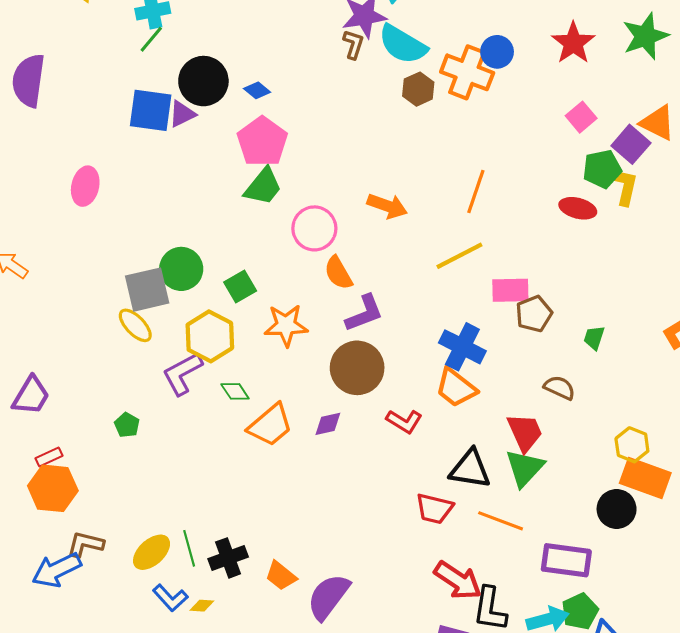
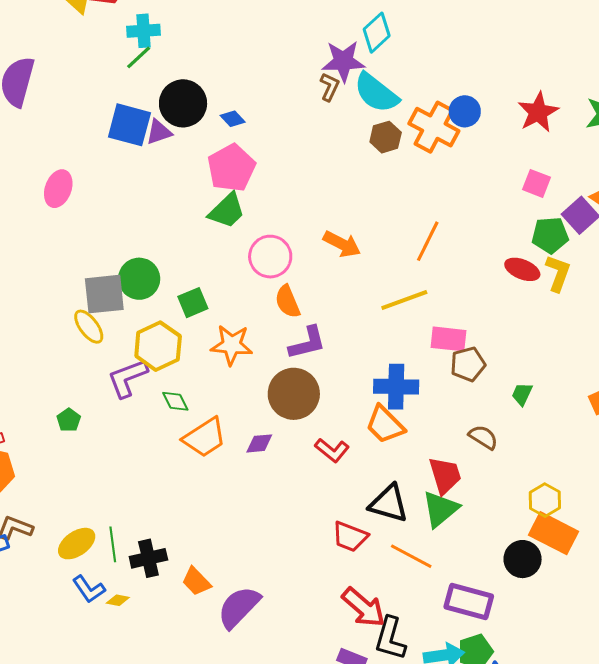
pink square: (581, 117) -> (537, 183), turned -36
yellow L-shape: (624, 186) -> (558, 273), moved
blue cross: (462, 347) -> (396, 387), turned -33

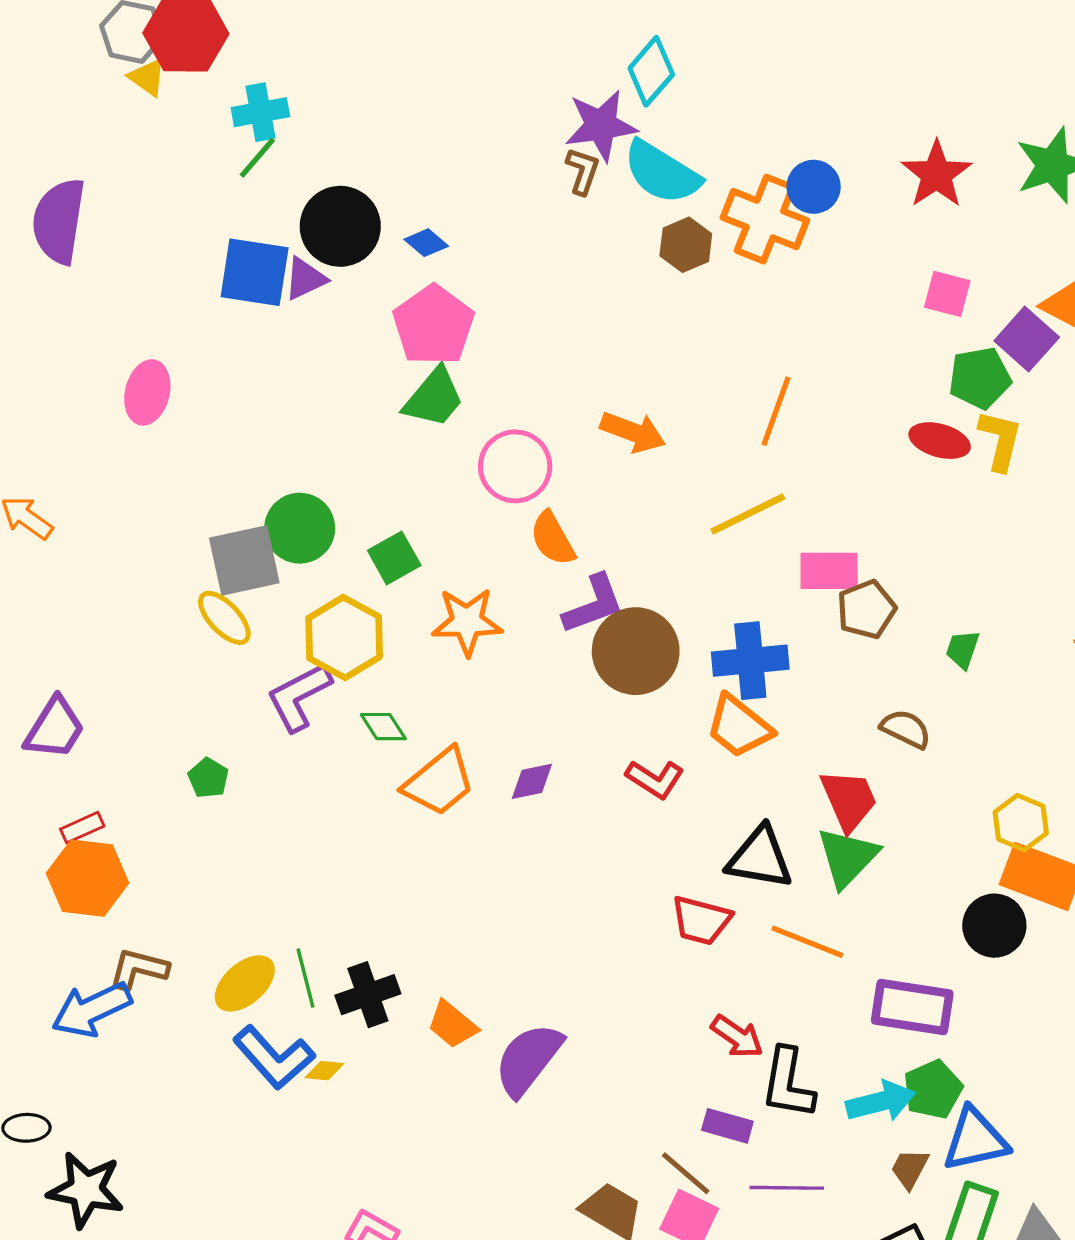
brown circle: (294, 394) -> (636, 651), moved
blue L-shape: (89, 589) -> (274, 1057), size x1.4
red arrow: (363, 607) -> (737, 1036), size x0.7

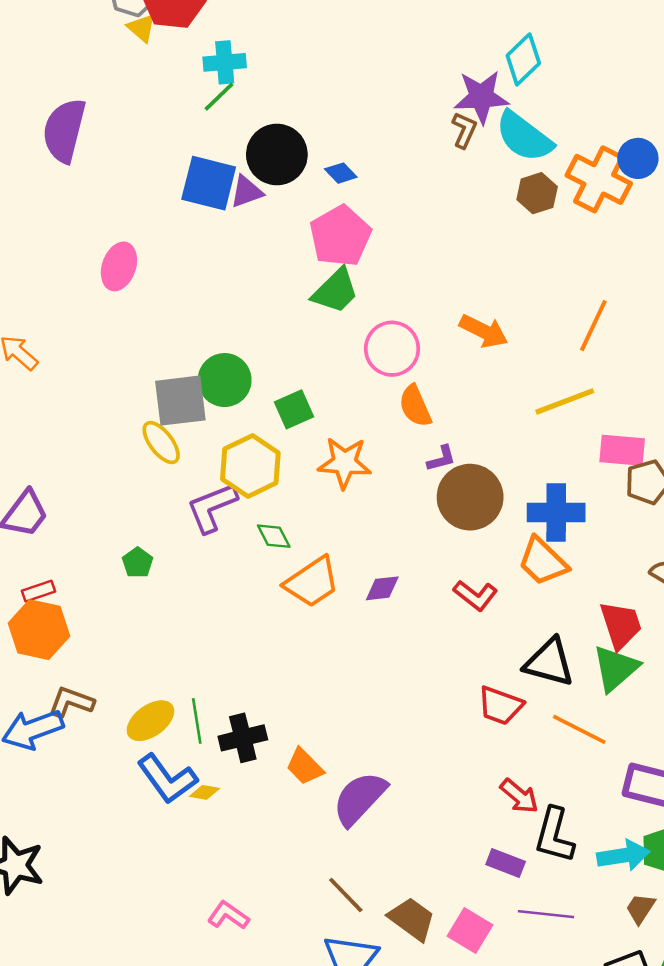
purple L-shape: (593, 604) -> (441, 459), size x0.6
brown line: (686, 1173) -> (346, 895), moved

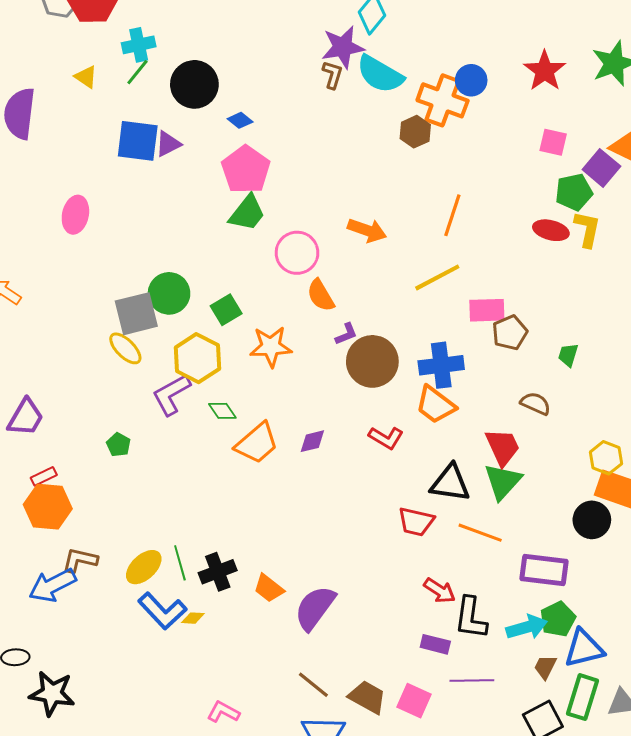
yellow triangle: (142, 28) -> (86, 77), moved
black circle: (277, 154) -> (194, 84), moved
brown hexagon: (537, 193) -> (415, 132), moved

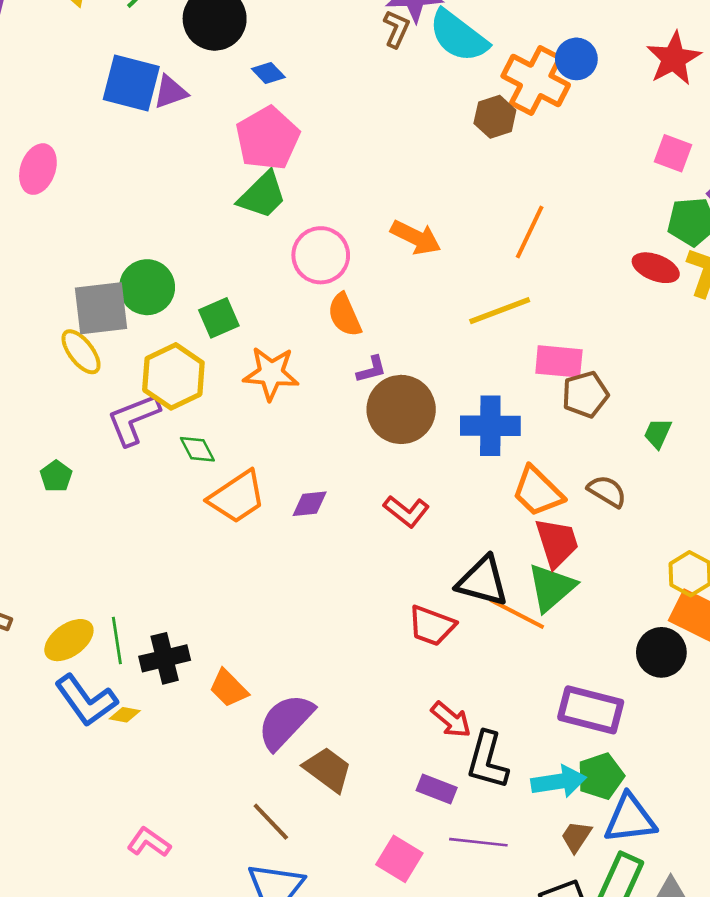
orange trapezoid: (435, 405) -> (538, 492), moved
orange line: (480, 533) -> (517, 614), moved
brown trapezoid: (367, 697) -> (328, 769), moved

